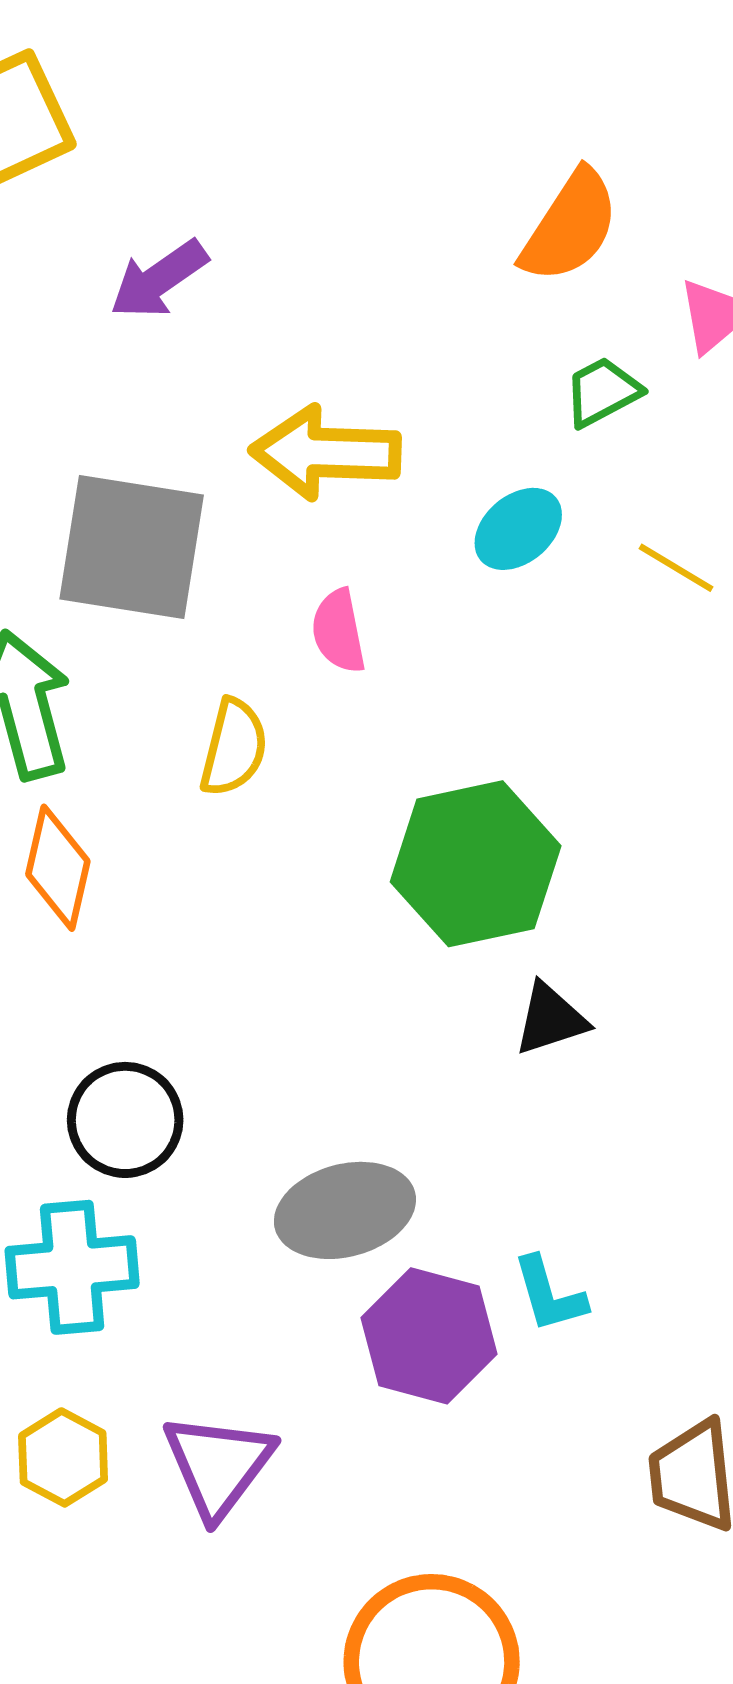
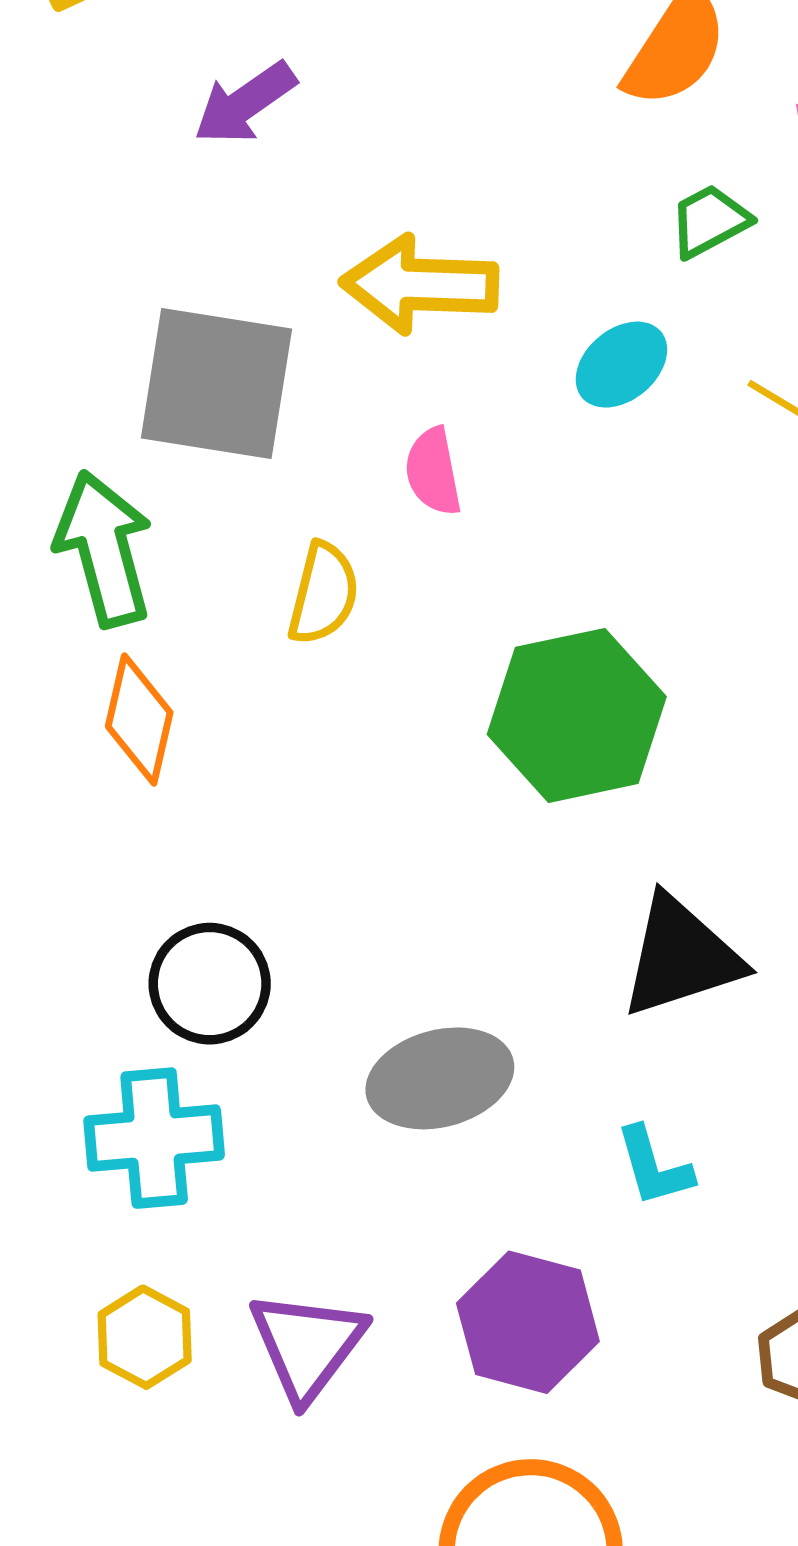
black triangle: (551, 1019) -> (681, 957), moved, size x1.6
purple hexagon: (429, 1336) -> (528, 1322), moved

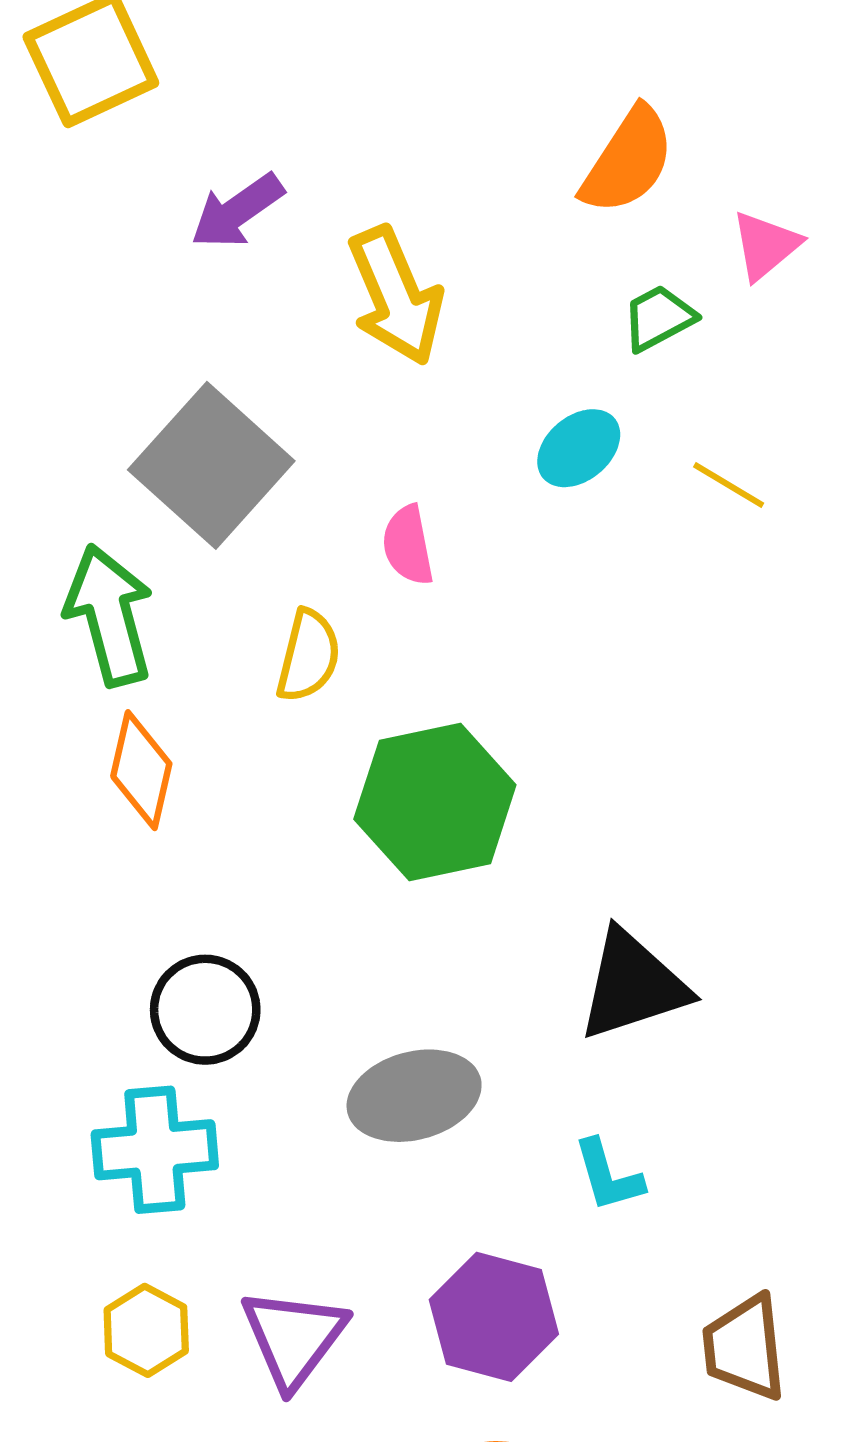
yellow arrow: (420, 285) -> (396, 296), moved, turned -115
gray square: (216, 384) -> (211, 465), turned 33
green hexagon: (577, 715) -> (435, 802), moved

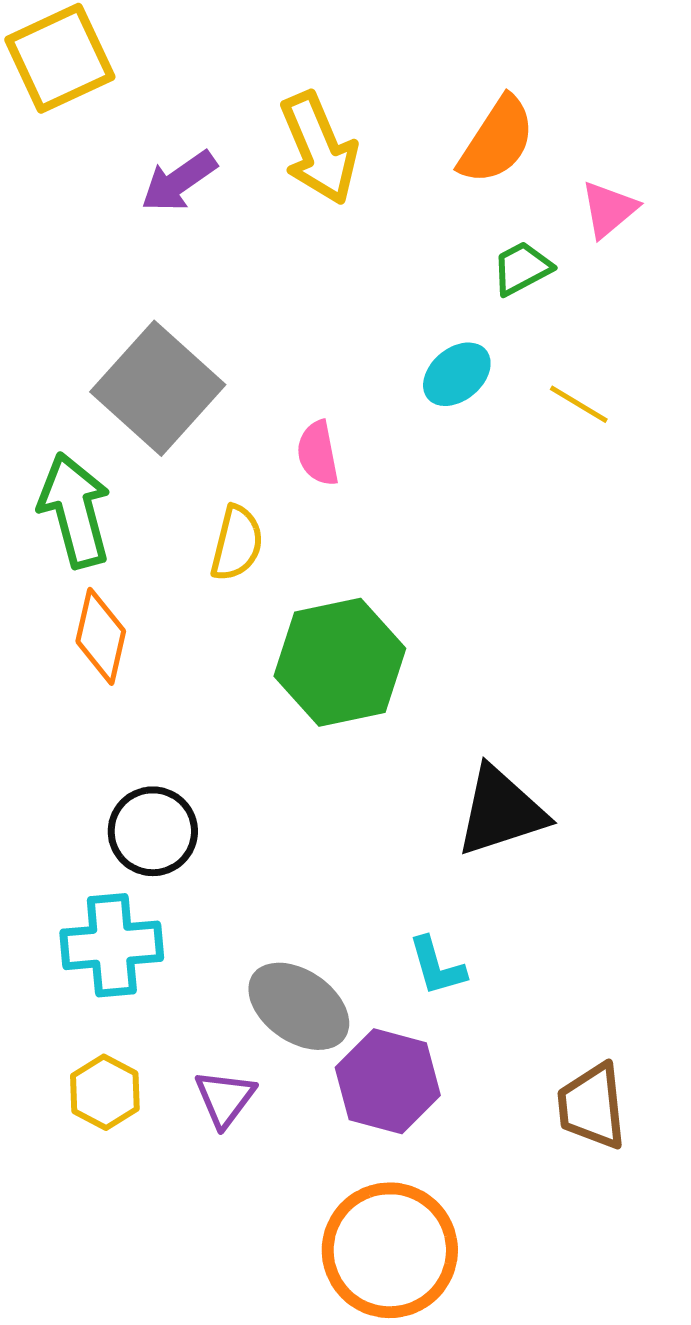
yellow arrow: (396, 296) -> (319, 148), moved
gray ellipse: (414, 1096) -> (299, 1006), moved, turned 50
cyan L-shape: (608, 1176) -> (437, 966), moved
purple triangle: (294, 1338) -> (225, 1098), size x0.7

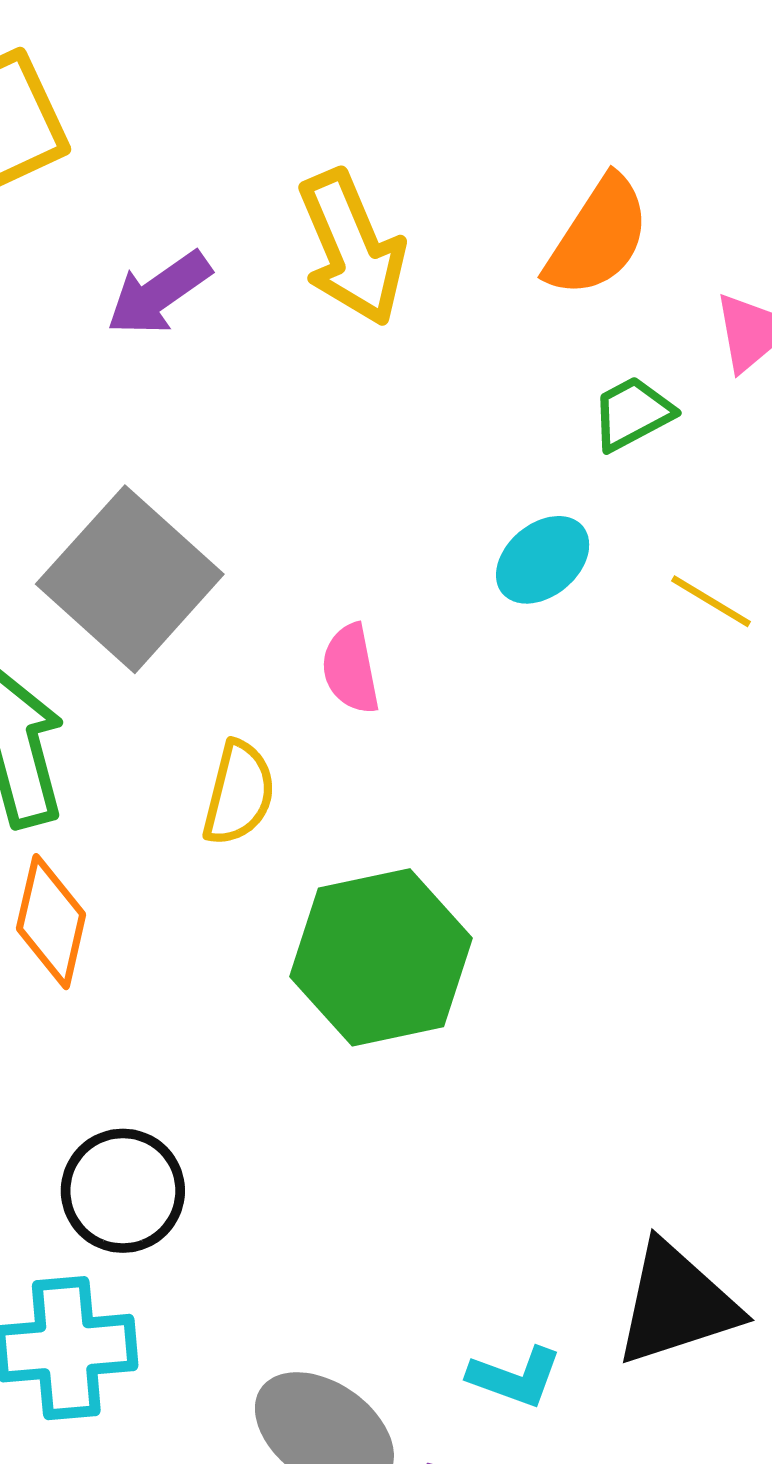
black triangle: (501, 811) -> (676, 1304), moved
cyan L-shape: (437, 966) -> (515, 1377), turned -54

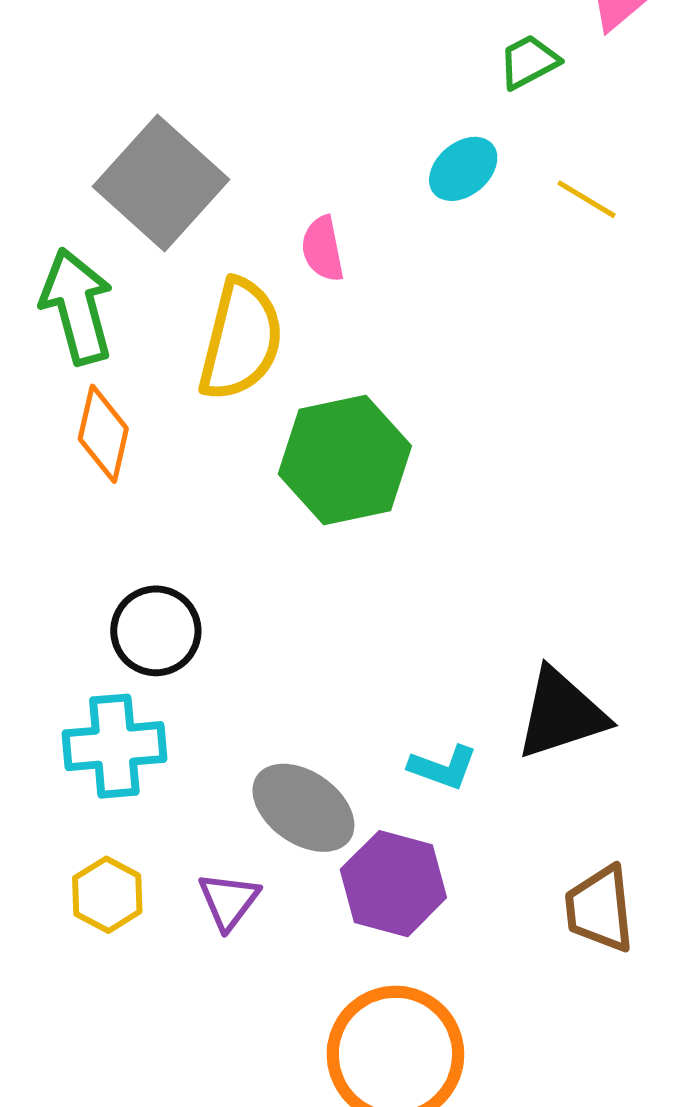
yellow semicircle: (239, 793) -> (241, 340), size x1.6

